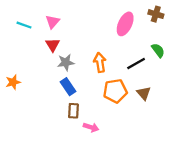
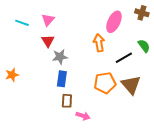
orange arrow: (100, 62) -> (99, 43), moved
blue rectangle: (68, 87) -> (62, 79), turned 42
brown triangle: (144, 93) -> (131, 85), size x1.5

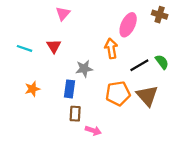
pink triangle: (48, 20) -> (63, 14), moved
cyan line: (22, 23) -> (25, 48), moved
green semicircle: (144, 46) -> (162, 62), moved
gray star: (60, 57) -> (84, 69), moved
orange star: (12, 75) -> (32, 89), moved

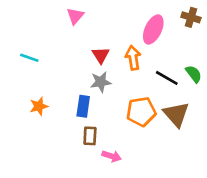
red triangle: (54, 46) -> (101, 55), moved
black line: (139, 65) -> (167, 78), turned 60

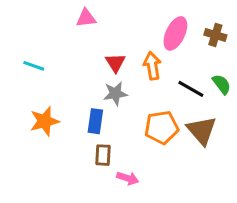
pink triangle: (75, 16) -> (86, 18), turned 42
brown cross: (191, 17) -> (215, 35), moved
orange star: (39, 106) -> (45, 121), size x1.4

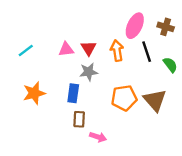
pink triangle: (86, 18) -> (66, 49), moved
cyan line: (34, 66) -> (26, 51), turned -56
black line: (191, 89) -> (147, 52), moved, turned 42

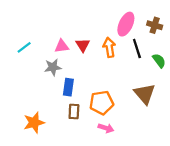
gray star: (89, 72) -> (53, 67), moved
orange star: (34, 93) -> (34, 123), moved
orange pentagon: (124, 98) -> (102, 103), moved
pink arrow: (98, 137) -> (106, 128), moved

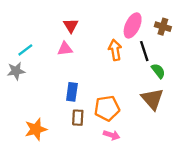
red triangle: (83, 45) -> (71, 25), moved
green semicircle: (159, 61) -> (158, 71), moved
gray star: (53, 67) -> (16, 71), moved

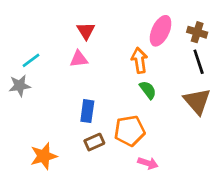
black line: (144, 51) -> (199, 62), moved
green semicircle: (158, 71) -> (148, 90), moved
brown triangle: (152, 99) -> (197, 101), moved
brown rectangle: (78, 118) -> (94, 142), turned 63
pink arrow: (112, 135) -> (148, 163), moved

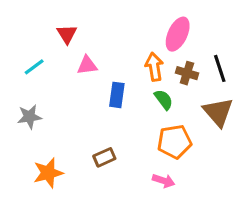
red triangle: (86, 31) -> (67, 34), moved
brown cross: (197, 32) -> (187, 73), moved
gray star: (20, 86) -> (29, 117), moved
blue rectangle: (87, 111) -> (117, 95), moved
orange pentagon: (130, 131) -> (175, 142), moved

